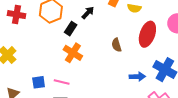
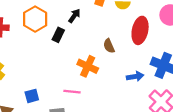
orange cross: (73, 53) -> (88, 66), moved
pink line: (62, 82) -> (72, 92), moved

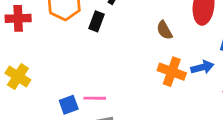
orange cross: (88, 66) -> (172, 72), moved
pink line: (72, 92) -> (95, 98), moved

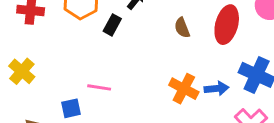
brown semicircle: (164, 30) -> (182, 28), moved
pink line: (95, 98) -> (99, 87), moved

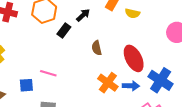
red ellipse: (227, 25) -> (134, 58), moved, turned -50
brown semicircle: (182, 28) -> (97, 48), moved

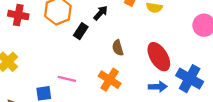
orange cross: (108, 83) -> (110, 80), moved

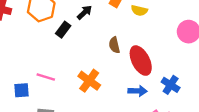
brown semicircle: (118, 48) -> (114, 45), moved
blue cross: (190, 79) -> (171, 85), size x0.7

